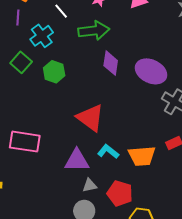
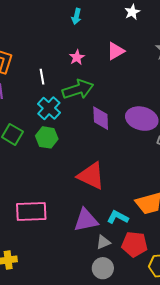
white line: (61, 11) -> (42, 77), turned 42
cyan cross: (42, 36) -> (49, 108), moved
cyan L-shape: (108, 151) -> (118, 217), moved

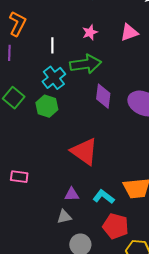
pink rectangle: (31, 211) -> (19, 177), size x0.6
purple triangle: (86, 220) -> (72, 194), size x0.6
gray triangle: (103, 242) -> (64, 217), moved

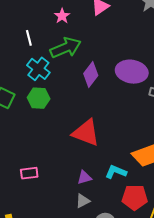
purple diamond: (103, 96) -> (91, 74), turned 45

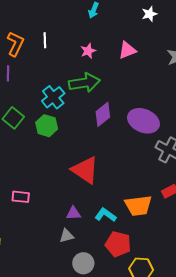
white line: (29, 38) -> (45, 40), moved

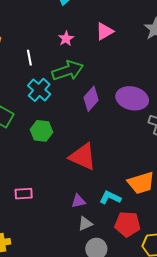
white line: (45, 40) -> (29, 58), moved
green hexagon: (47, 126) -> (41, 131), moved
gray triangle: (67, 236) -> (85, 224), moved

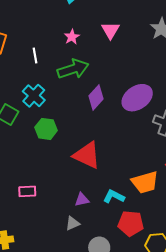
pink triangle: (105, 31) -> (110, 30), turned -30
cyan cross: (39, 90) -> (34, 96), moved
purple ellipse: (132, 98) -> (137, 98), turned -48
gray triangle: (85, 224) -> (73, 223), moved

